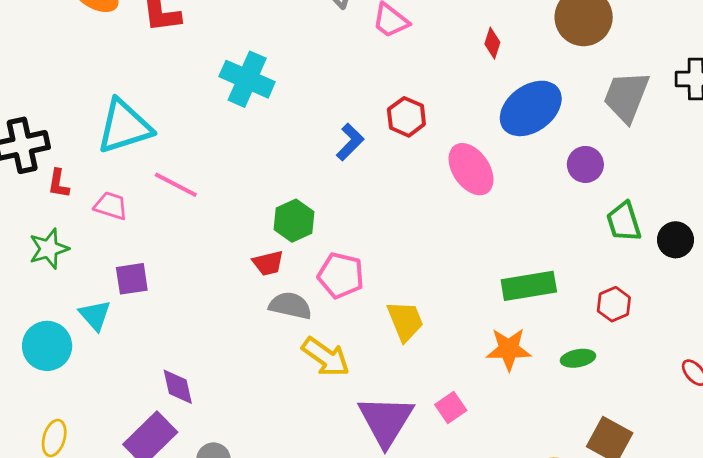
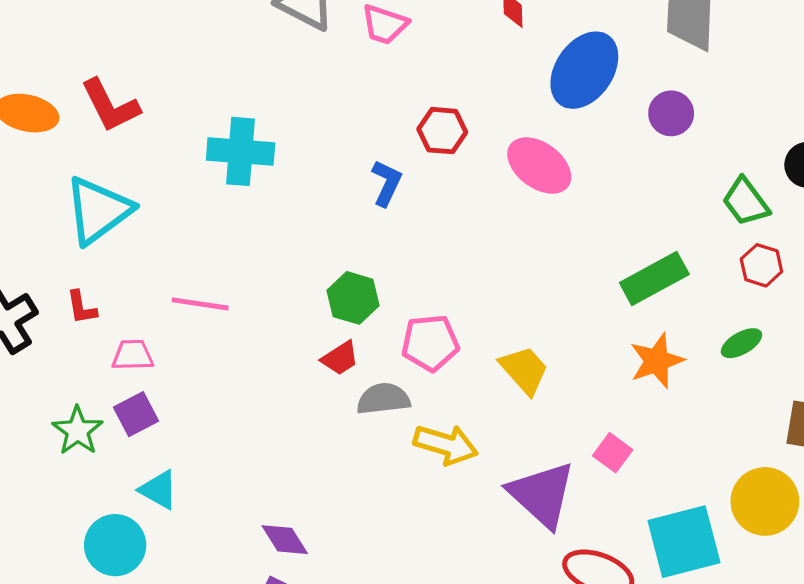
cyan triangle: (124, 127) -> (98, 210), moved
red L-shape: (58, 184) -> (82, 307), moved
green trapezoid: (624, 222) -> (746, 202), moved
purple square: (132, 279) -> (136, 414), moved

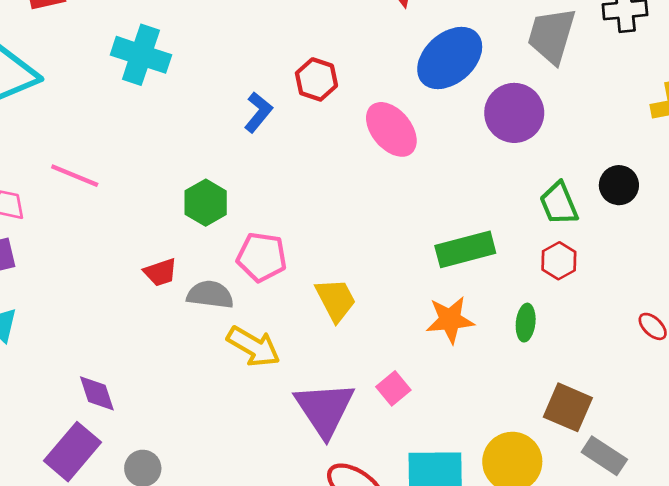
purple circle: (671, 113) -> (514, 113), size x1.5
green ellipse: (741, 343) -> (526, 323), turned -68
red trapezoid: (340, 358) -> (160, 272), moved

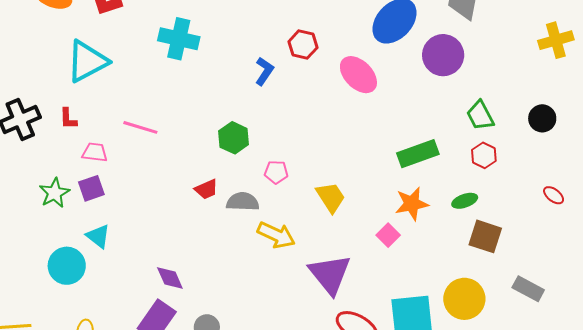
black circle: (619, 185) -> (542, 118), moved
pink pentagon: (262, 257) -> (276, 172), size x0.7
green ellipse: (526, 323) -> (465, 201), turned 70
pink square: (393, 388) -> (388, 235), moved
brown square: (568, 407) -> (485, 236), moved

